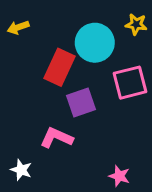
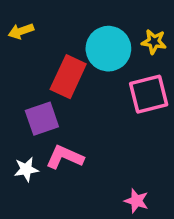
yellow star: (136, 24) -> (154, 42), moved
purple square: (81, 102) -> (42, 119), moved
white star: (21, 170) -> (26, 169), moved, turned -30

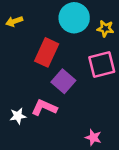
cyan circle: (108, 49) -> (74, 18), moved
purple square: (42, 119) -> (63, 81), moved, turned -30

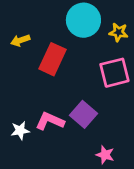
yellow arrow: (14, 21) -> (20, 40), moved
purple square: (63, 81) -> (83, 114), moved

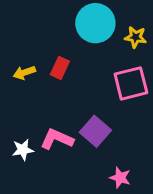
yellow arrow: (20, 40) -> (24, 73), moved
red rectangle: (53, 59) -> (60, 68), size x0.6

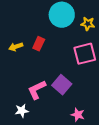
pink L-shape: (57, 139) -> (37, 90), turned -50
white star: (23, 150) -> (22, 111), moved

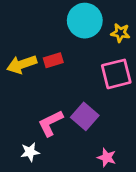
red rectangle: (39, 44) -> (53, 60), turned 48
yellow arrow: (16, 47) -> (22, 64), size x1.5

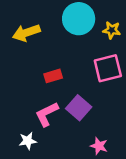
red rectangle: (53, 60) -> (53, 76), moved
yellow arrow: (22, 64) -> (26, 33), moved

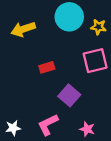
pink L-shape: (47, 114) -> (48, 125), moved
white star: (28, 141) -> (13, 128), moved

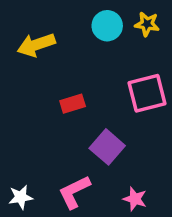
cyan circle: (69, 17) -> (107, 26), size x0.7
yellow star: (98, 27) -> (147, 24), moved

